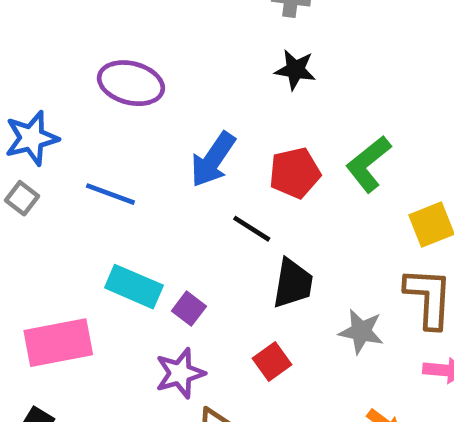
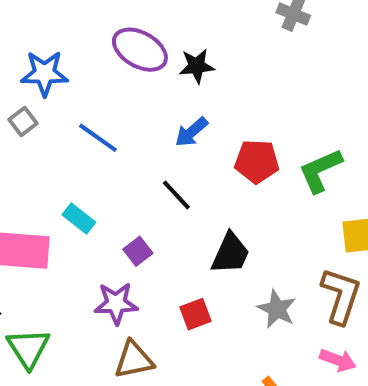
black star: (295, 70) -> (197, 66), moved, turned -30
blue arrow: (213, 160) -> (191, 132), size x0.7
black line: (252, 229) -> (176, 195), moved
cyan rectangle: (134, 287) -> (79, 219), moved, size x0.7

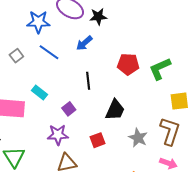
blue star: (44, 73) -> (38, 22), moved
gray square: (23, 121) -> (16, 56), moved
blue arrow: (191, 132) -> (84, 43), moved
black line: (176, 195) -> (88, 81), turned 36

